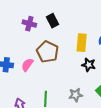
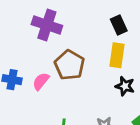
black rectangle: (52, 21) -> (119, 25), moved
purple cross: (29, 24) -> (47, 25), size x1.5

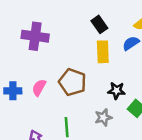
brown pentagon: (69, 65) -> (72, 82), moved
black star: (125, 86) -> (116, 91), moved

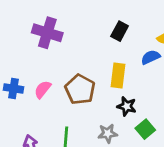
black rectangle: (99, 24) -> (120, 31), turned 54
yellow rectangle: (103, 52) -> (118, 75), moved

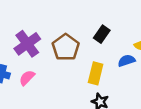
purple cross: (47, 33) -> (27, 44), moved, turned 30
brown pentagon: (80, 89) -> (66, 47), moved

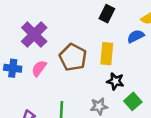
brown pentagon: (66, 47) -> (73, 57), moved

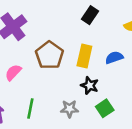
blue semicircle: (136, 36) -> (114, 58), moved
pink semicircle: (39, 68) -> (13, 72), moved

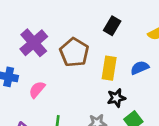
brown pentagon: (49, 55) -> (74, 52), moved
black star: (90, 85) -> (116, 98), turned -30

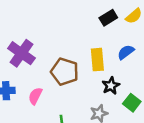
black rectangle: (112, 26) -> (108, 18), moved, turned 42
brown pentagon: (74, 52) -> (65, 72), moved

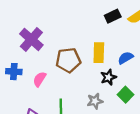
blue semicircle: (126, 52) -> (126, 58), moved
brown pentagon: (65, 72) -> (68, 60), turned -30

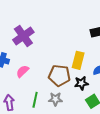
brown pentagon: (68, 60) -> (59, 75), moved
gray star: (95, 101) -> (55, 99), moved

